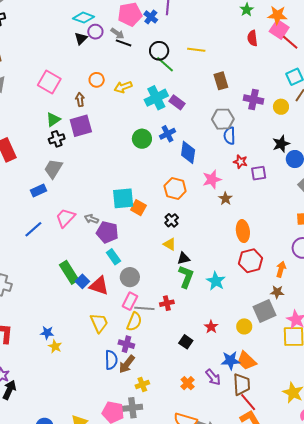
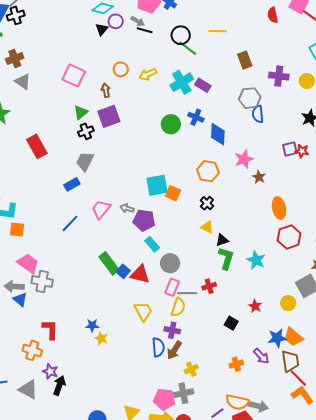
blue cross: (167, 134) -> (196, 117), turned -35
red star: (240, 162) -> (302, 151), moved
orange cross: (188, 383) -> (236, 364), turned 32

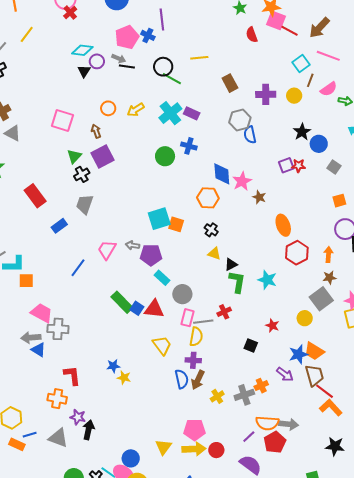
blue diamond: (218, 134) -> (222, 174), moved
blue rectangle: (72, 184) -> (59, 226), moved
gray cross: (183, 393) -> (244, 395), moved

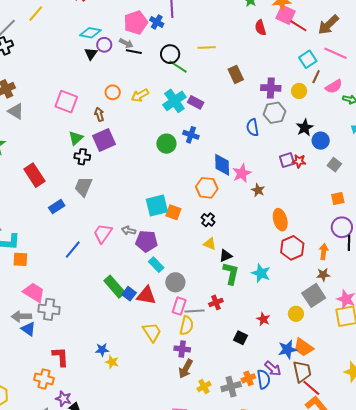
gray hexagon: (240, 120) -> (275, 113), moved
black cross: (82, 174) -> (82, 157), turned 35
blue semicircle: (182, 379) -> (264, 379), moved

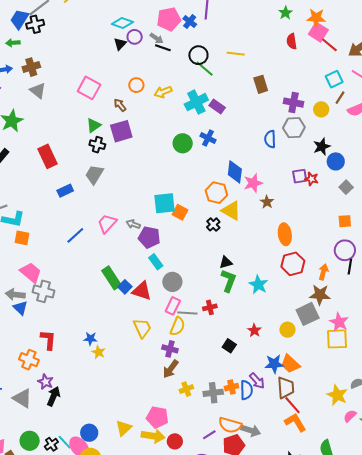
brown arrow: (99, 114) -> (120, 105), turned -32
yellow triangle: (210, 244) -> (231, 211), moved, size x1.5
brown star: (323, 275) -> (320, 295), size x1.5

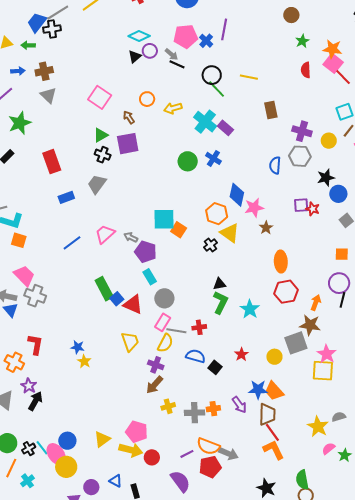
cyan cross: (196, 102) -> (205, 122), turned -30
blue semicircle: (246, 390) -> (196, 356), moved, turned -78

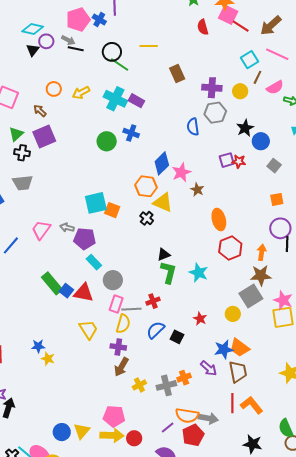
gray trapezoid: (97, 184) -> (23, 183), turned -120
blue diamond: (237, 195) -> (162, 163), turned 45
blue semicircle: (196, 356) -> (156, 330), turned -48
red line: (272, 432) -> (232, 403), moved, turned 48
blue circle: (67, 441) -> (62, 432), moved

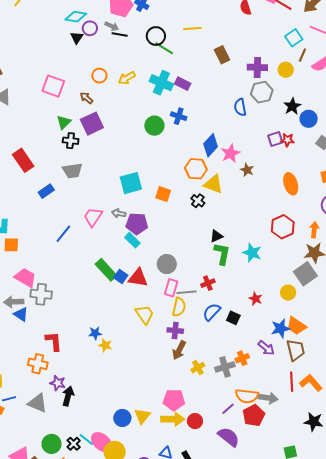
cyan square: (96, 203) -> (131, 183), moved
orange ellipse: (219, 220) -> (291, 184), moved
cyan rectangle: (94, 262) -> (132, 240), moved

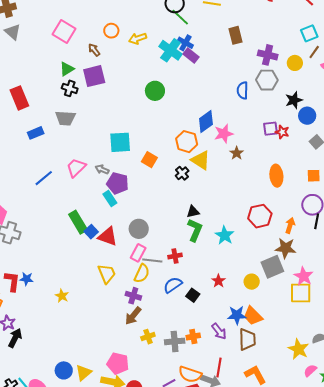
blue cross: (179, 116) -> (185, 43), moved
blue star: (95, 333) -> (27, 279), moved
red line: (292, 382) -> (219, 367), moved

